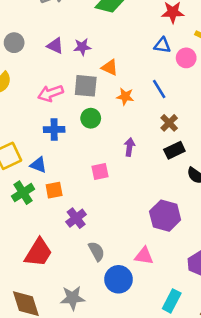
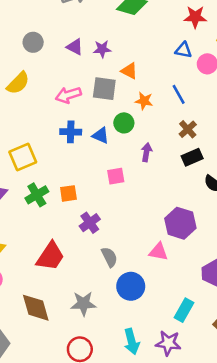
green circle: (91, 118) -> (124, 123), moved
blue triangle: (38, 165) -> (101, 136), moved
pink triangle: (144, 256) -> (158, 252), moved

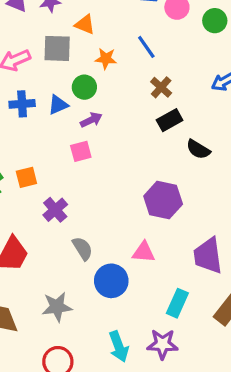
blue triangle: (101, 136) -> (58, 105), turned -42
purple arrow: (147, 152) -> (91, 120), moved, turned 60
pink triangle: (158, 252) -> (144, 252), moved

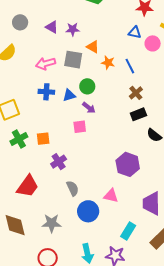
orange star: (106, 59) -> (108, 63), moved
purple arrow: (91, 120) -> (89, 108), turned 56

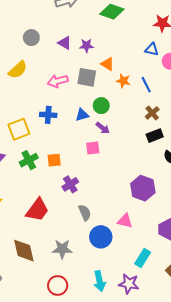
blue cross: (46, 92) -> (48, 115), moved

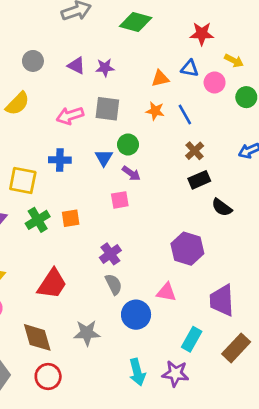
orange triangle: (107, 64) -> (160, 78), moved, turned -40
blue triangle: (82, 115) -> (104, 158), turned -40
yellow square: (19, 129) -> (23, 181), turned 35
purple cross: (70, 184) -> (110, 254), moved
red circle: (58, 285) -> (48, 377), moved

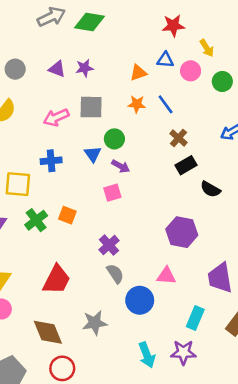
green diamond: (136, 22) -> (89, 22), moved
yellow arrow: (234, 61) -> (207, 48), turned 36
orange square: (71, 218) -> (67, 215), turned 36

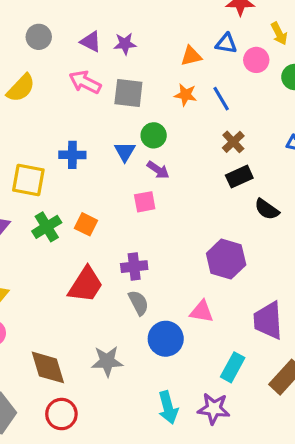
pink arrow: (56, 117) -> (85, 82), moved, turned 45
purple cross: (109, 245) -> (134, 267), turned 30
red trapezoid: (57, 280) -> (86, 285), moved

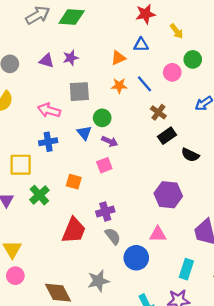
pink circle: (256, 60) -> (172, 72), moved
pink arrow: (85, 82) -> (49, 110), moved
orange square: (86, 224) -> (74, 182), moved

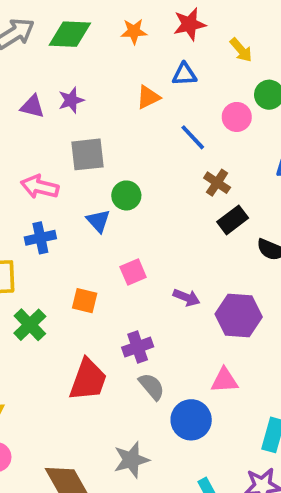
orange star: (119, 86) -> (134, 31), moved
purple arrow: (110, 141) -> (186, 297), moved

